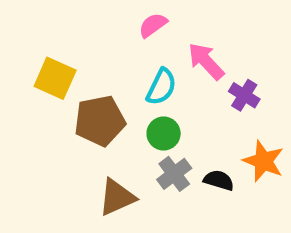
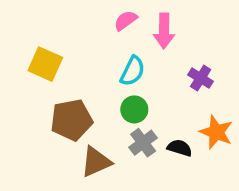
pink arrow: (206, 61) -> (164, 31), moved, turned -136
brown pentagon: (100, 121) -> (72, 120), moved

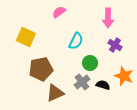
pink semicircle: (126, 21) -> (59, 12), moved
pink arrow: (164, 31) -> (108, 18), moved
green circle: (134, 109) -> (90, 63), moved

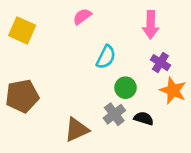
yellow square: (26, 37) -> (22, 30), moved
brown pentagon: (41, 69) -> (22, 96), moved
orange star: (124, 76) -> (173, 90), moved

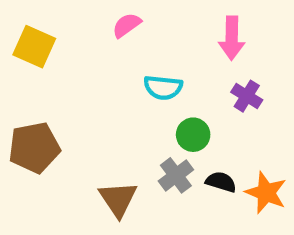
cyan semicircle: (106, 57) -> (163, 87), turned 70
orange star: (173, 90) -> (266, 193), moved
brown triangle: (77, 130) -> (118, 199), turned -40

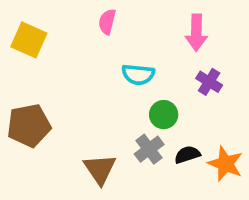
pink semicircle: (127, 25) -> (107, 22), turned -40
black semicircle: (221, 182) -> (187, 155), turned -35

